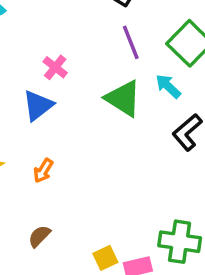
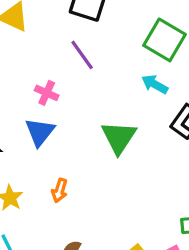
purple line: (131, 42) -> (82, 55), moved
green triangle: (123, 98) -> (119, 137), moved, turned 45

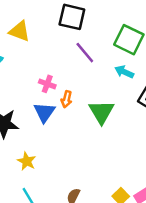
purple line: (82, 55) -> (85, 53), moved
orange arrow: (60, 190) -> (67, 99), moved

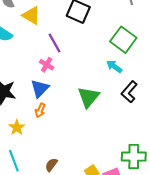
purple line: (85, 53) -> (54, 43), moved
orange arrow: (67, 99) -> (40, 110), moved

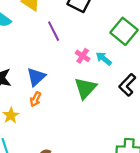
pink cross: (47, 65) -> (83, 56), moved
cyan arrow: (114, 66) -> (104, 59), moved

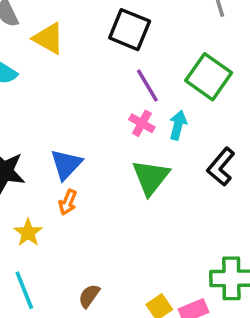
purple line: (54, 31) -> (147, 85), moved
cyan arrow: (104, 59) -> (178, 125), turned 70

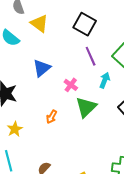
pink cross: (142, 123) -> (71, 85), moved
blue triangle: (66, 164) -> (42, 68), moved
orange arrow: (68, 202) -> (52, 117), moved

